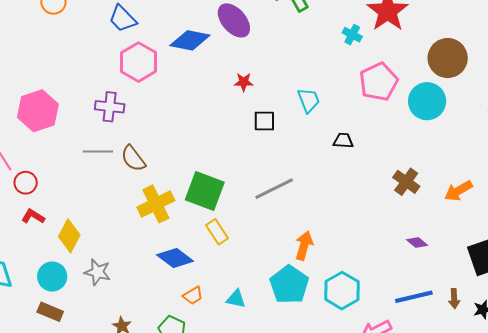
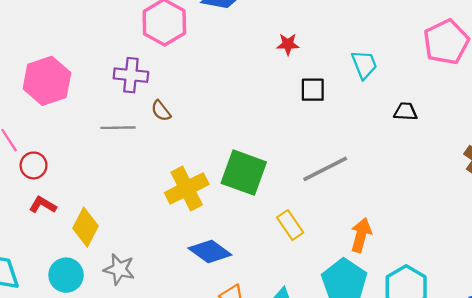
brown semicircle: (133, 158) -> (161, 111), moved, size x0.7
yellow rectangle: (217, 232) -> (290, 225), moved

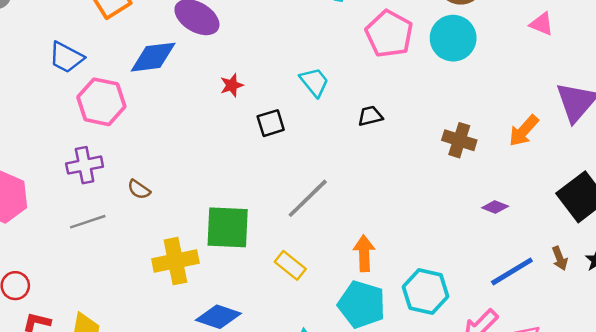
brown semicircle: (161, 111) -> (139, 189), moved
yellow cross: (187, 188) -> (175, 261), turned 33

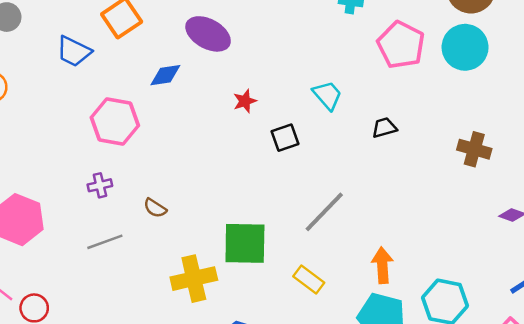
blue trapezoid: (66, 57) -> (74, 51), moved
blue diamond: (153, 57) -> (165, 75), size x0.7
purple cross: (85, 165) -> (100, 185), size x0.7

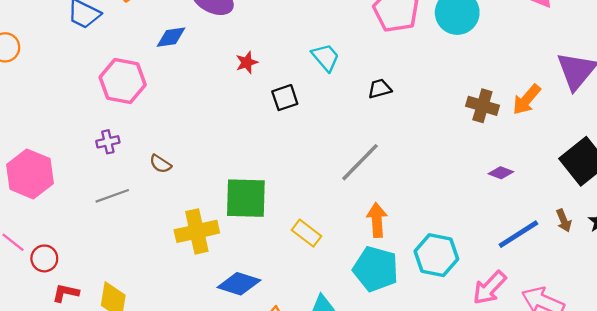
brown cross: (474, 149) -> (482, 106), moved
gray line: (324, 212) -> (360, 162), moved

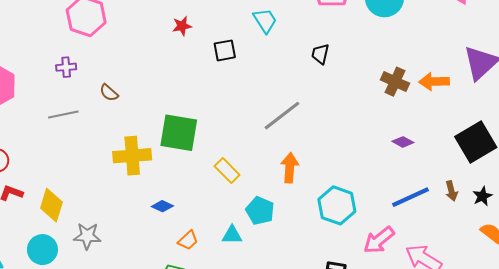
red star: (247, 62) -> (182, 26), moved
black trapezoid: (380, 89) -> (320, 54), moved, turned -70
orange arrow: (527, 100) -> (434, 82), turned 40
cyan pentagon: (376, 269) -> (260, 211), moved, size x0.7
blue diamond: (239, 284) -> (162, 206), size x0.6

